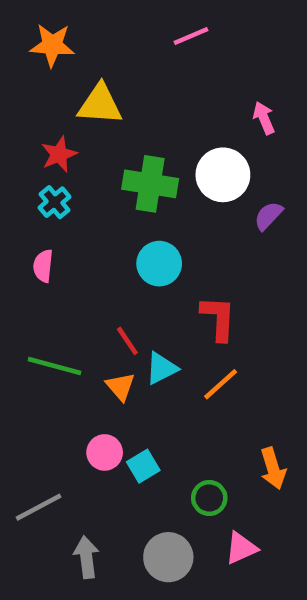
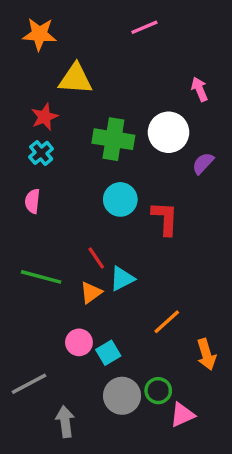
red L-shape: (218, 318) -> (165, 218), moved
orange line: (221, 384) -> (167, 322), moved
orange triangle: (121, 386) -> (91, 292), turned 35
green circle: (209, 498) -> (158, 391), moved
gray circle: (168, 557) -> (122, 396), moved

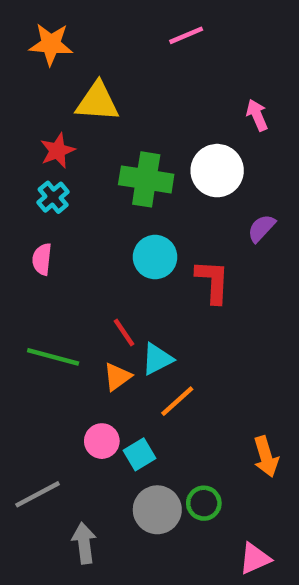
purple semicircle: (203, 163) -> (261, 228), moved
orange line: (167, 322) -> (177, 401), moved
pink triangle: (182, 415) -> (255, 559), moved

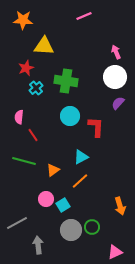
white circle: (217, 171) -> (115, 77), moved
cyan cross: (53, 197) -> (36, 88), moved
red line: (124, 332) -> (33, 135), moved
cyan triangle: (157, 359) -> (81, 157), moved

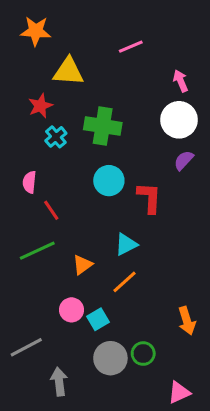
pink line: (84, 16) -> (131, 47), moved
green line: (24, 161) -> (37, 251), turned -40

